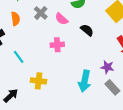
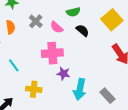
black semicircle: (87, 30) -> (82, 30), moved
pink cross: (57, 45) -> (52, 53), size x1.5
purple star: (107, 67) -> (63, 74), moved

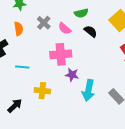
cyan line: (14, 65) -> (22, 67), turned -48

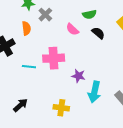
gray cross: (44, 23) -> (45, 15), moved
pink cross: (61, 54) -> (54, 58), moved
yellow cross: (42, 91) -> (61, 108), moved

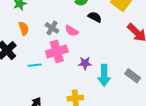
gray cross: (45, 15) -> (52, 28), moved
pink semicircle: (72, 29) -> (72, 31), moved

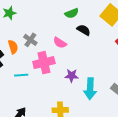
orange semicircle: (24, 28) -> (13, 47), moved
gray cross: (52, 28) -> (30, 40), moved

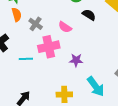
orange semicircle: (13, 47) -> (17, 15), moved
cyan arrow: (90, 89) -> (96, 86), moved, turned -40

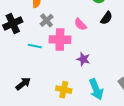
black semicircle: (89, 15) -> (107, 18), turned 80
gray cross: (36, 24) -> (47, 20), moved

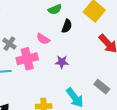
purple star: (83, 59) -> (62, 62), moved

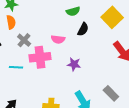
pink semicircle: (43, 39) -> (58, 39), turned -32

